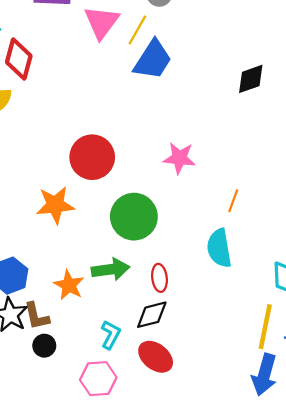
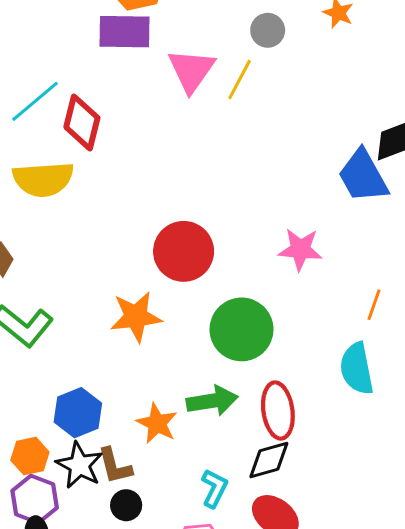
blue trapezoid: (153, 60) -> (363, 176), moved, turned 120
red ellipse: (159, 278) -> (278, 411), size x1.5

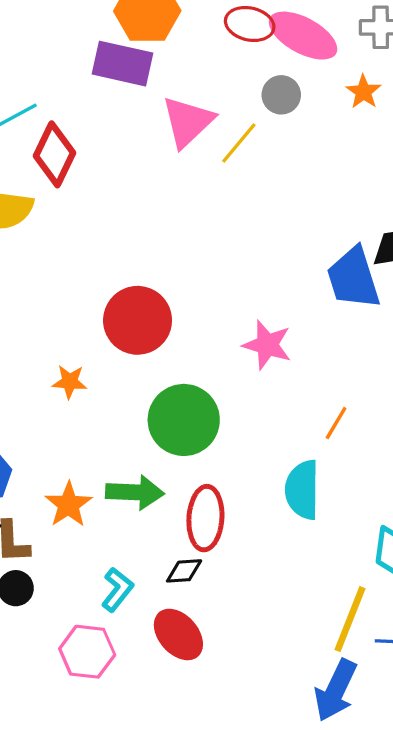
orange star: (136, 317) -> (70, 382), size x0.6
black diamond: (269, 460) -> (184, 571), size x0.7

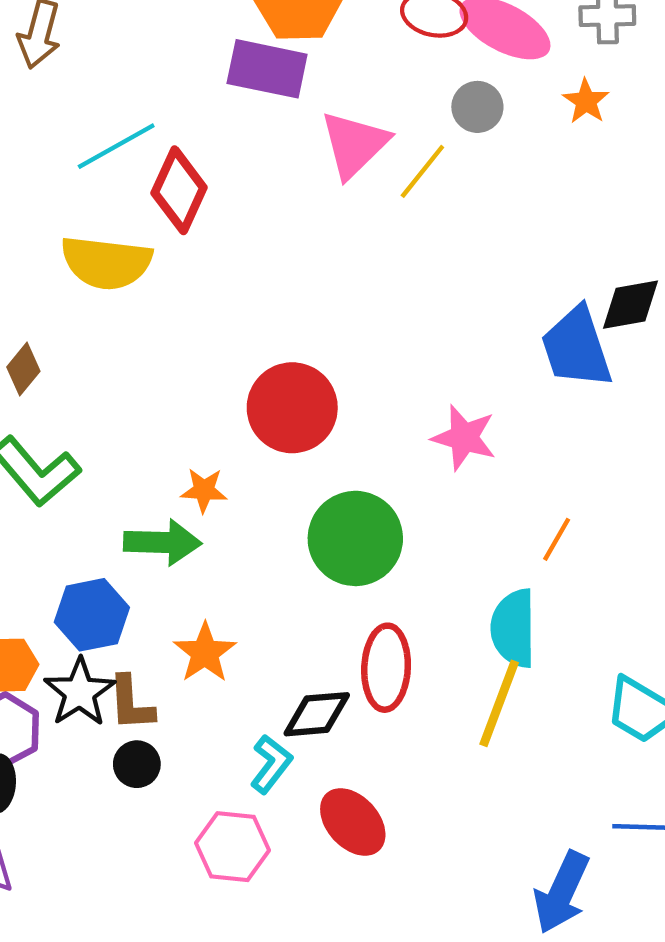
green arrow: (135, 492) -> (162, 542), moved
black diamond: (184, 571) -> (317, 714), moved, size x1.4
yellow line: (350, 619) -> (499, 703), moved

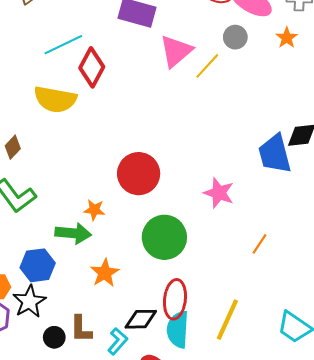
cyan semicircle: (513, 628) -> (178, 329), moved
orange star: (205, 653) -> (105, 273), moved
brown L-shape: (131, 703) -> (81, 329), moved

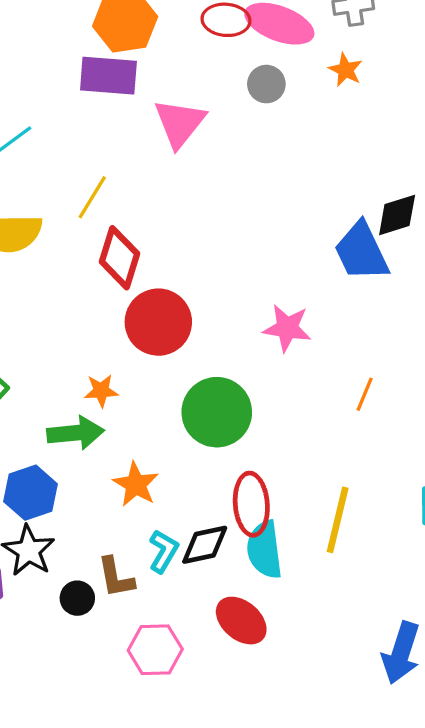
yellow line: (207, 66) -> (92, 197), moved
red diamond: (92, 67) -> (120, 258), moved
cyan L-shape: (118, 341) -> (164, 551), moved

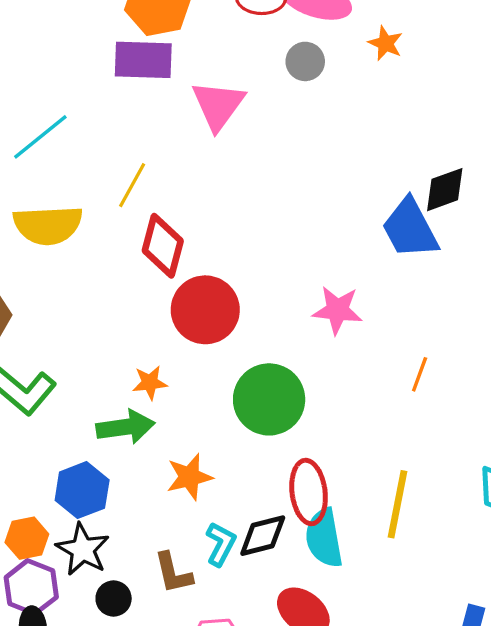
orange star: (136, 484) -> (189, 477), turned 30
black circle: (77, 598) -> (114, 598), moved

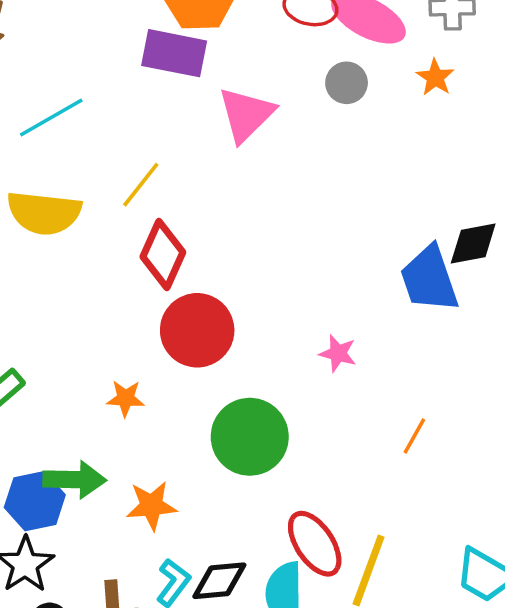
pink star: (337, 310) -> (338, 353), size x0.7
green arrow: (125, 427) -> (75, 480), moved
red ellipse: (309, 492) -> (315, 544), moved, turned -36

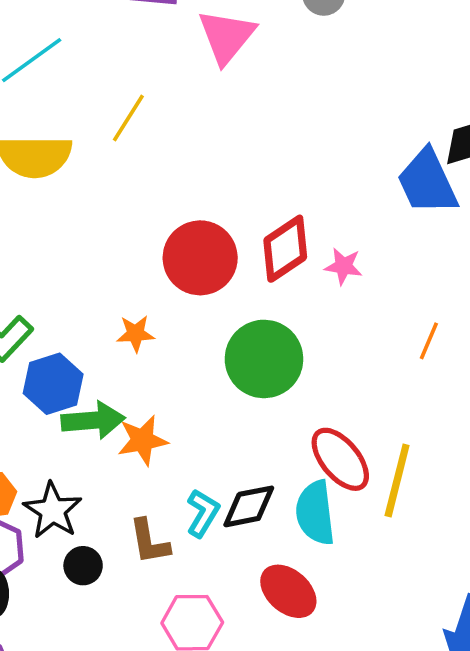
red diamond: (163, 255) -> (285, 249), moved, turned 38
blue hexagon: (35, 501) -> (53, 384), moved
orange star: (151, 506) -> (143, 440), moved

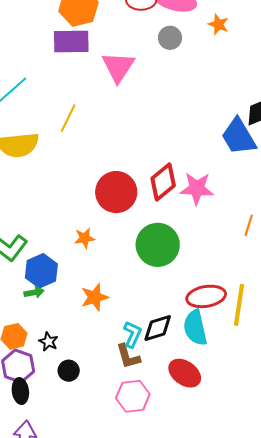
pink star: (344, 266) -> (197, 188), size x1.6
green arrow: (93, 420) -> (34, 292), moved, size x0.6
red ellipse: (340, 459) -> (206, 296), turned -54
black star: (53, 511) -> (48, 342), size x0.6
brown L-shape: (149, 542) -> (128, 356), moved

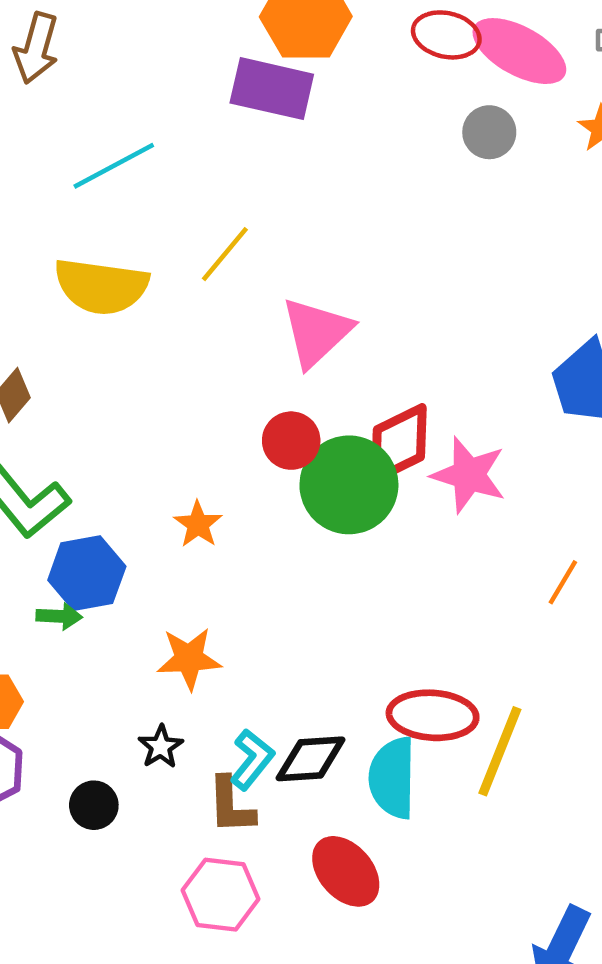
pink triangle: (118, 67) -> (316, 332), moved
red circle: (116, 192) -> (291, 441), size x0.6
orange star: (85, 238) -> (198, 524), turned 30
green circle: (158, 245) -> (349, 485), moved
black star: (48, 342) -> (161, 747), moved

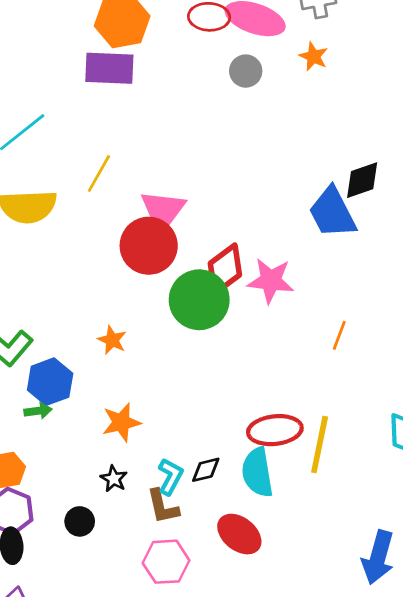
red circle: (291, 441) -> (149, 246), moved, size x1.6
black diamond: (311, 759) -> (206, 470), size x0.7

